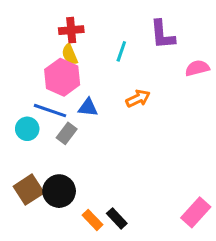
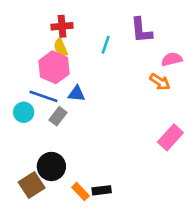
orange arrow: (138, 98) -> (160, 82), moved, turned 60
brown square: (29, 190) -> (32, 185), moved
pink rectangle: (196, 212) -> (170, 137), moved
black rectangle: (117, 218) -> (102, 190), turned -54

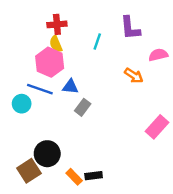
orange arrow: (160, 82) -> (134, 76), moved
gray rectangle: (58, 116) -> (83, 107), moved

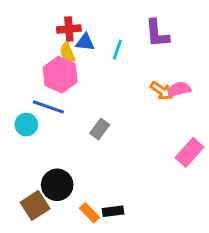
pink semicircle: (158, 55) -> (179, 89), moved
blue triangle: (70, 87) -> (85, 42), moved

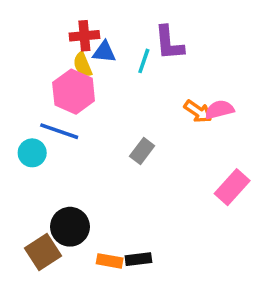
purple L-shape: (157, 33) -> (169, 43), moved
gray rectangle: (100, 129) -> (142, 151), moved
orange rectangle: (89, 213) -> (110, 261), turned -36

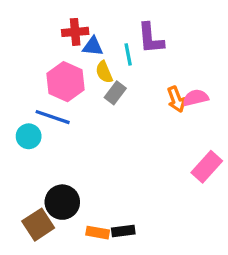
cyan line: (144, 61) -> (128, 54), turned -30
yellow semicircle: (83, 65) -> (104, 72), moved
orange arrow: (198, 111) -> (176, 99), turned 35
gray rectangle: (142, 151) -> (115, 93), moved

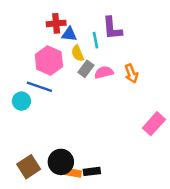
pink semicircle: (196, 98) -> (104, 72), moved
black circle: (62, 202) -> (61, 162), moved

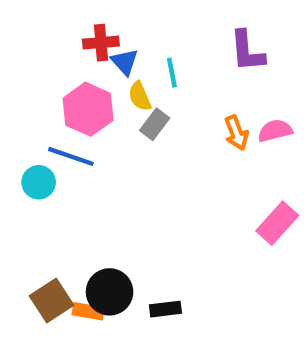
purple L-shape: (112, 28) -> (247, 51), moved
blue triangle: (69, 34) -> (125, 62), turned 42
pink semicircle: (104, 72) -> (275, 131), moved
orange rectangle: (73, 173) -> (88, 311), moved

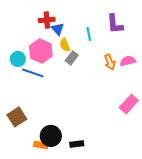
cyan line: (172, 73) -> (89, 34), moved
cyan circle: (39, 182) -> (18, 59), moved
brown square: (52, 300) -> (17, 117), moved

